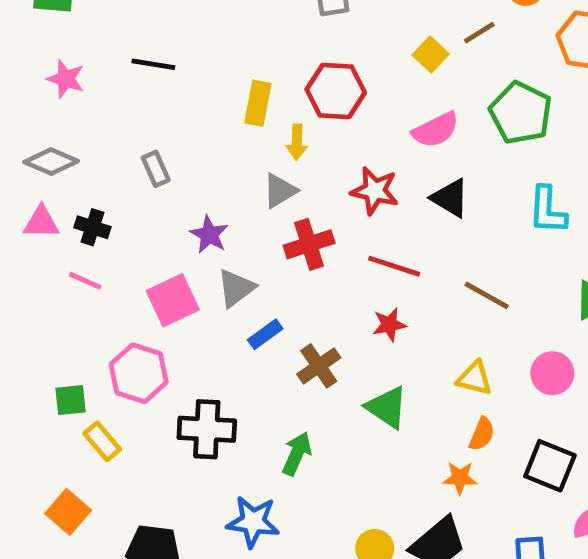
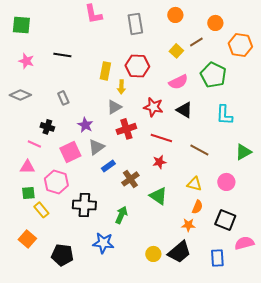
pink triangle: (41, 222) -> (27, 167), moved
black cross: (92, 227) -> (47, 127), moved

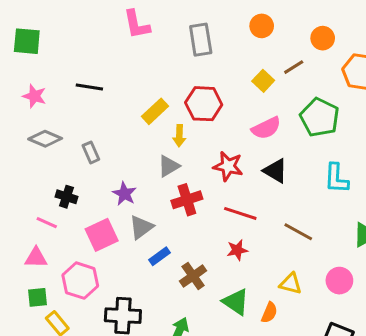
yellow rectangle: (105, 71) -> (155, 111), turned 36
gray diamond: (20, 95) -> (45, 139), moved
orange semicircle: (197, 207) -> (269, 313), moved

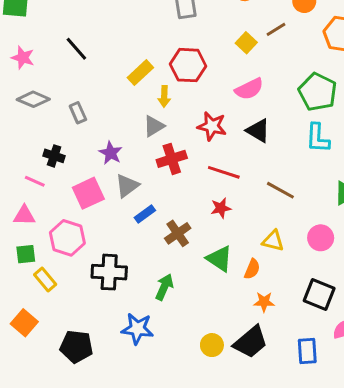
black line: (89, 87) -> (76, 49), turned 40
green pentagon: (320, 117) -> (318, 92), moved

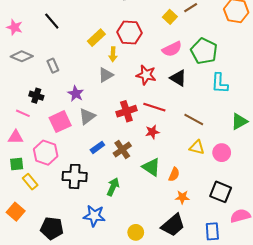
green pentagon: (318, 92) -> (204, 51), moved
red cross: (172, 159) -> (126, 111), moved
blue rectangle: (145, 214) -> (97, 147), moved
yellow triangle: (273, 241) -> (197, 147), moved
yellow circle: (212, 345) -> (136, 232), moved

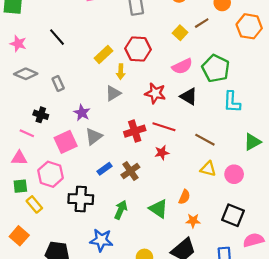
green triangle: (151, 167) -> (158, 209), moved

